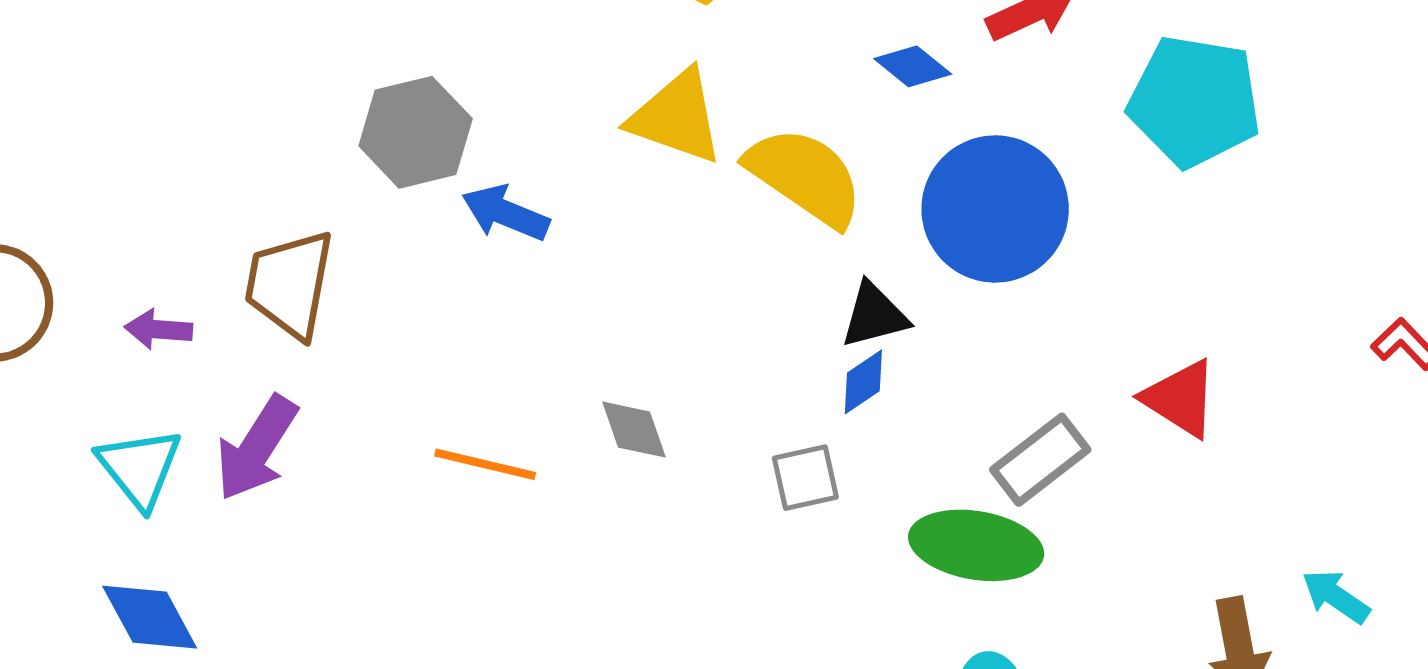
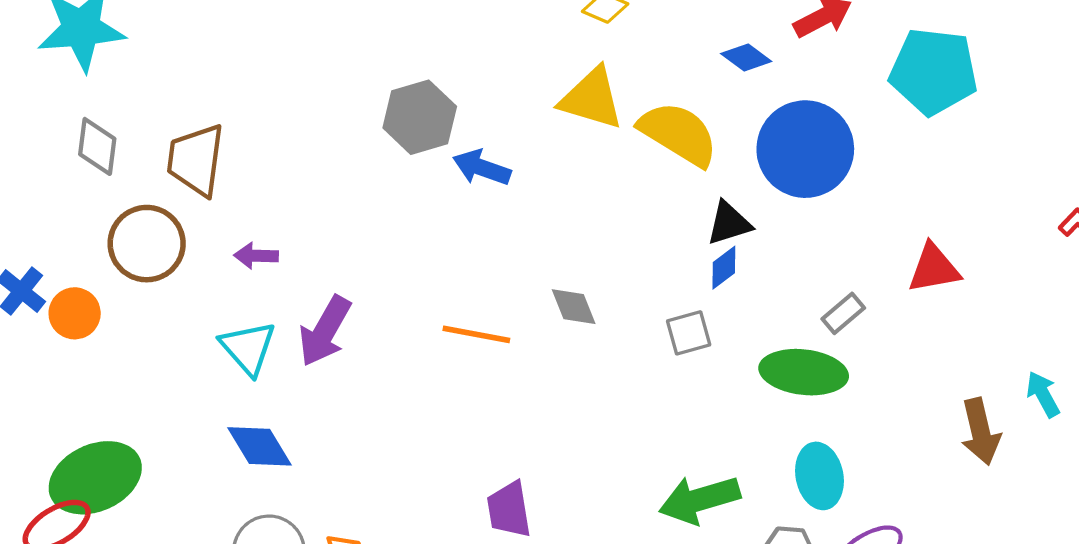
brown trapezoid: (290, 284) -> (196, 160), moved
red triangle: (1180, 398) -> (934, 268), turned -40
gray rectangle: (1040, 460) -> (843, 313), size x0.7
cyan arrow: (1336, 596) -> (1043, 394), turned 30

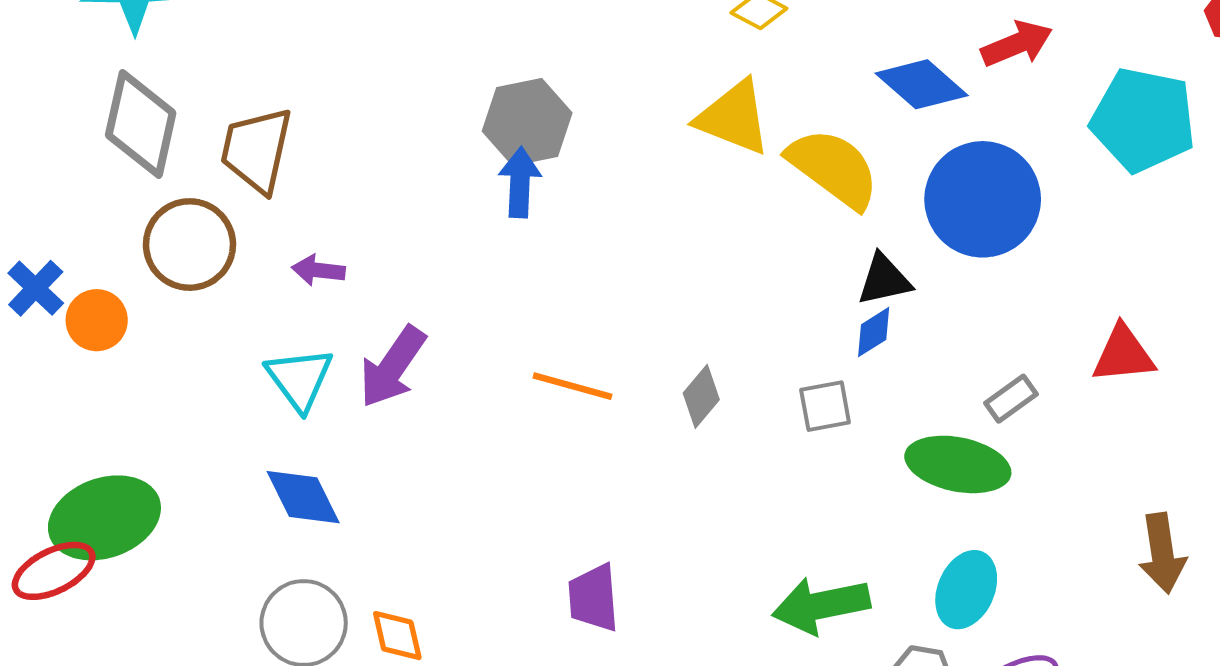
blue diamond: (746, 57) -> (922, 84), size x1.5
gray diamond: (97, 146) -> (141, 124), size x1.5
blue arrow: (482, 168) -> (520, 182), moved, turned 68
gray diamond: (574, 307) -> (701, 396), moved, turned 57
cyan ellipse: (819, 476) -> (966, 590), turned 30

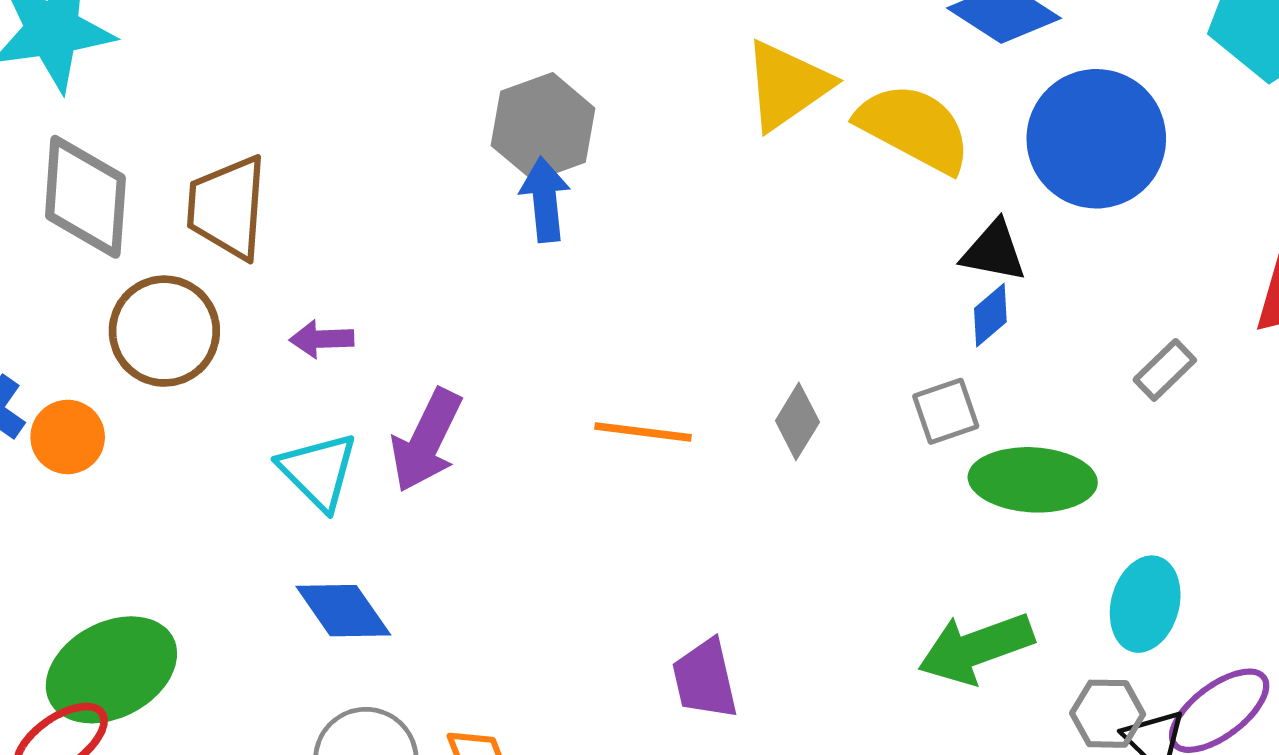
yellow triangle: (734, 118) -> (787, 85), turned -48
black triangle: (884, 280) -> (994, 251), turned 32
green ellipse: (958, 464) -> (1033, 480), moved

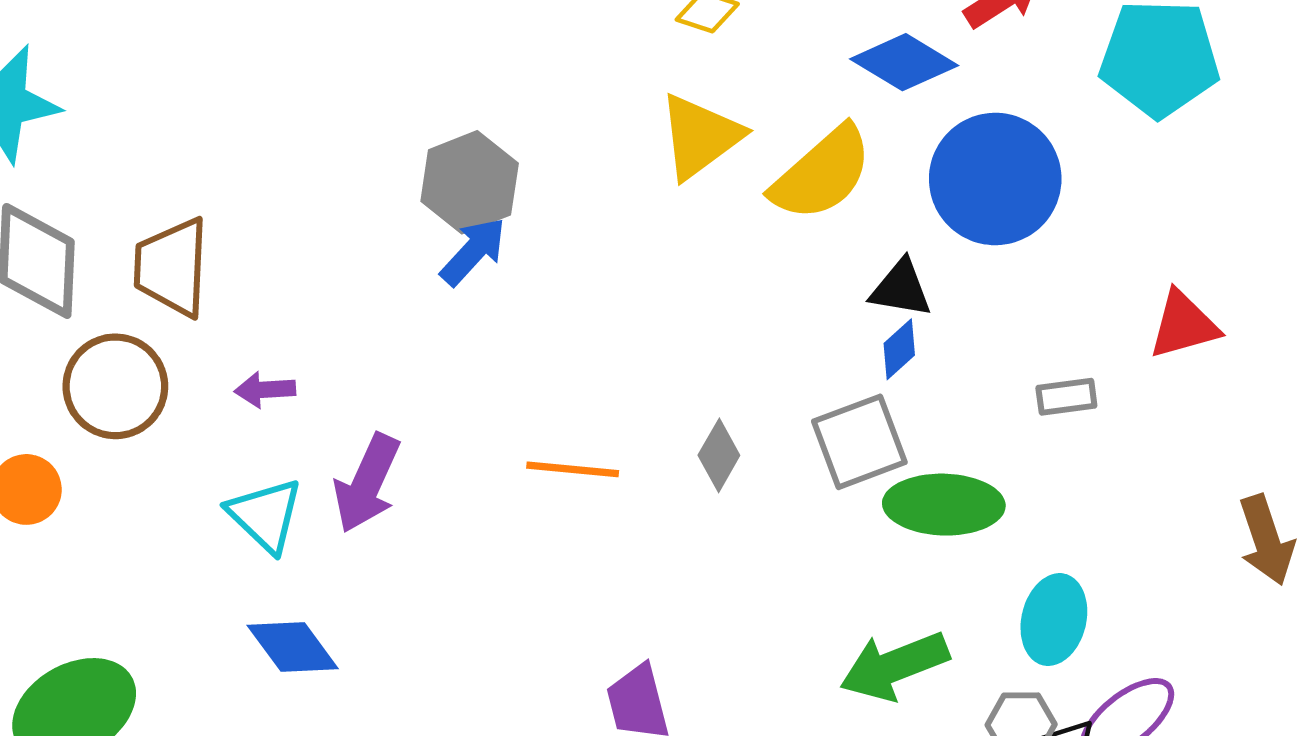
yellow semicircle: (914, 128) -> (822, 174), turned 112
blue arrow: (545, 200) -> (473, 251), turned 50
gray rectangle: (1165, 370) -> (1066, 397), turned 38
gray square: (946, 411) -> (859, 442), size x1.5

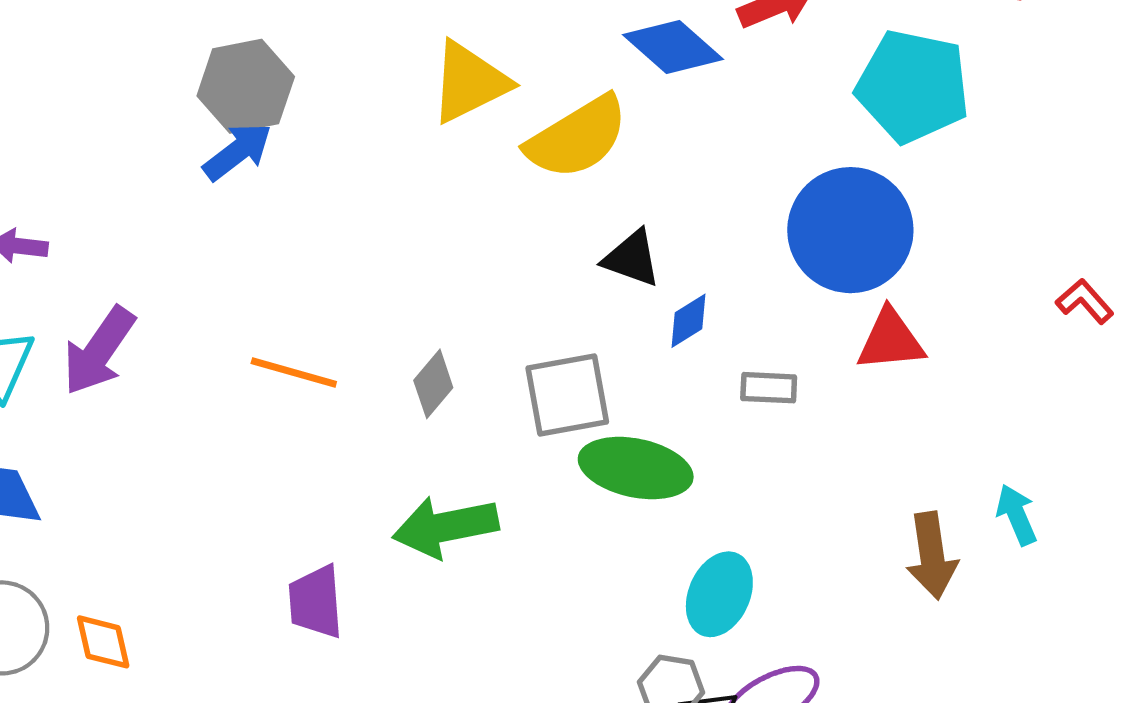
blue circle: (995, 179) -> (850, 230), moved
blue diamond: (899, 349) -> (688, 321), moved
green arrow: (894, 666) -> (445, 527), moved

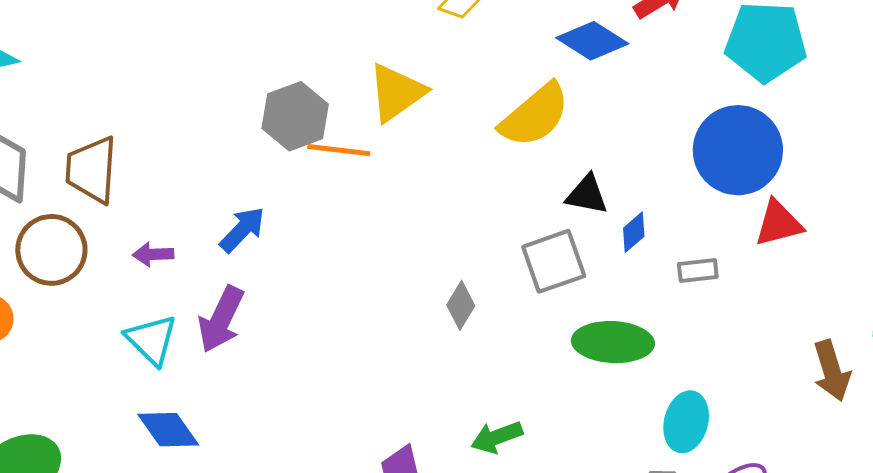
yellow triangle: (469, 82) -> (397, 93), moved
blue arrow: (238, 152) -> (242, 230), moved
orange line: (294, 372) -> (339, 150), moved
gray square: (567, 395) -> (554, 261), moved
green arrow: (445, 527) -> (497, 437), moved, size x0.7

